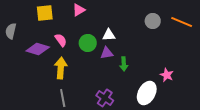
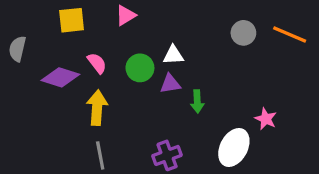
purple cross: (105, 98) -> (167, 155), turned 36

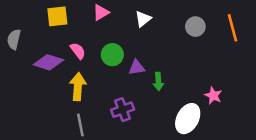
orange line: (290, 34) -> (232, 28), turned 52
white triangle: (173, 55) -> (143, 19), moved, turned -36
purple cross: (167, 155) -> (123, 110), moved

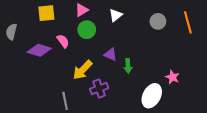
green circle: (112, 55) -> (87, 30), moved
purple triangle: (137, 67) -> (110, 54), turned 32
yellow arrow: (78, 87) -> (83, 70), moved, turned -140

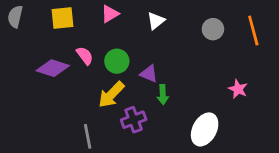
green circle: (87, 30) -> (117, 61), moved
gray semicircle: (11, 32) -> (15, 17), moved
green arrow: (128, 66) -> (163, 95), moved
pink star: (172, 77) -> (238, 89), moved

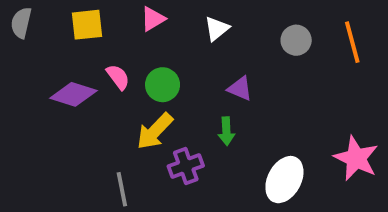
purple triangle: (149, 74) -> (240, 89), moved
pink star: (238, 89) -> (356, 158), moved, size x1.6

